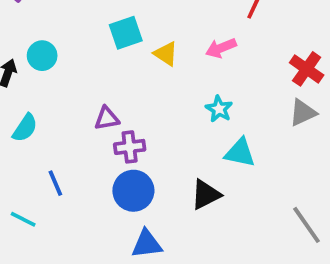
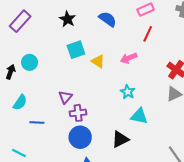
purple triangle: (107, 118) -> (65, 97), turned -40
blue line: (55, 183) -> (37, 122), moved, turned -64

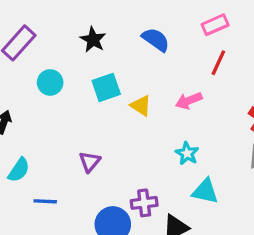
cyan circle: (30, 62) -> (50, 82), moved
purple cross: (78, 113) -> (144, 203), moved

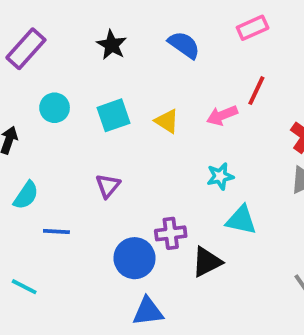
red line: (218, 63) -> (256, 91), moved
cyan circle: (50, 82) -> (55, 108), moved
cyan square: (106, 87) -> (114, 115), moved
cyan star: (187, 153) -> (220, 176), turned 30

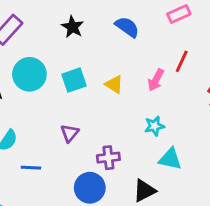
cyan circle: (55, 108) -> (29, 74), size x1.5
pink arrow: (222, 115) -> (156, 80), turned -40
purple cross: (171, 233) -> (108, 158), moved

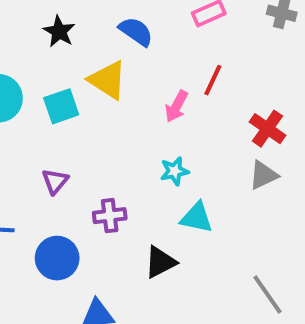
yellow triangle: (114, 84) -> (108, 80), moved, size x1.5
blue circle: (90, 188) -> (57, 258), moved

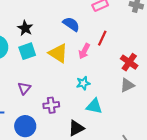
black star: (59, 31) -> (25, 28), moved
blue semicircle: (136, 31) -> (71, 24), moved
yellow triangle: (108, 80) -> (58, 53), moved

